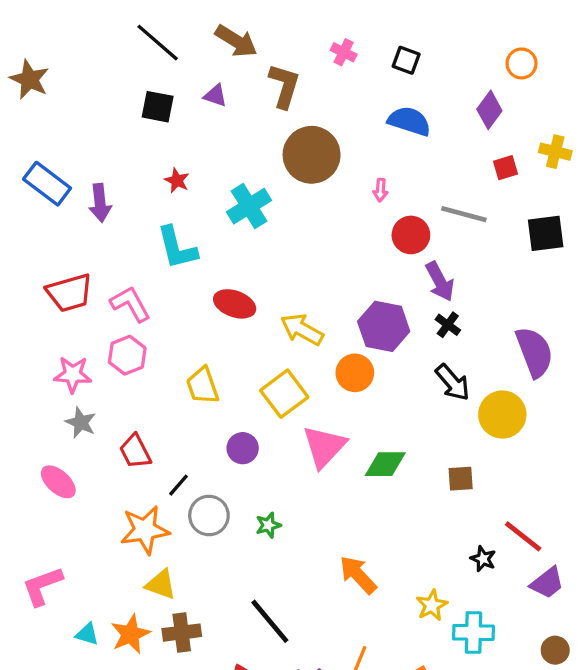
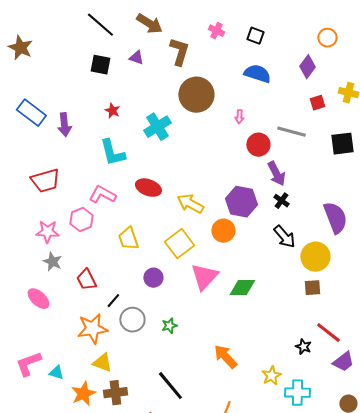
pink L-shape: (130, 304) -> (102, 195), moved, turned -32
brown square: (461, 479) -> (312, 288), moved
cyan triangle: (87, 634) -> (56, 373), moved

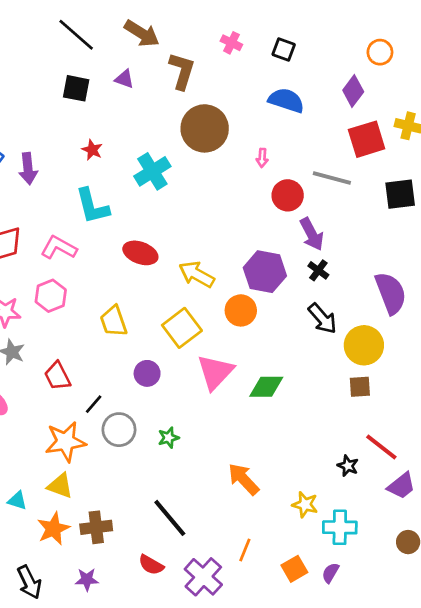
red square: (317, 103) -> (367, 139), size x1.8
pink L-shape: (102, 195) -> (59, 248), moved
yellow triangle: (102, 363) -> (60, 486), moved
yellow star: (271, 376) -> (305, 505), turned -30

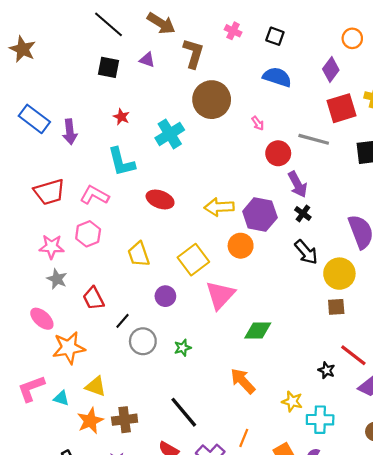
pink arrow: (262, 158) -> (258, 123), turned -40
yellow arrow: (197, 274) -> (219, 207), moved, turned -32
green diamond: (266, 387) -> (258, 331), moved
orange star: (65, 442) -> (69, 348), moved

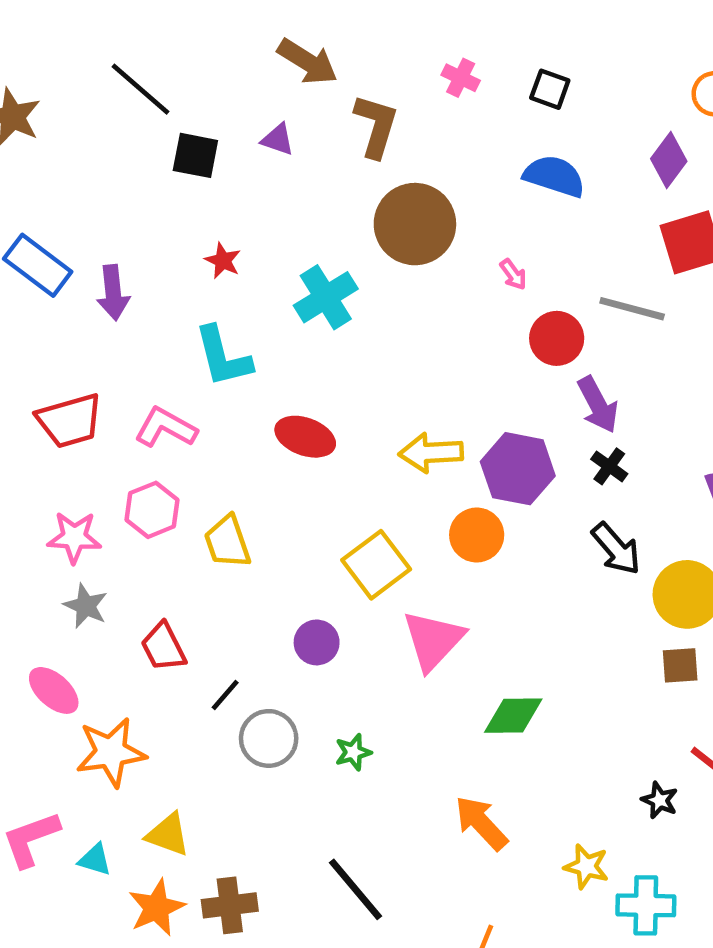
black line: (108, 24) -> (141, 89), moved
yellow trapezoid: (139, 254) -> (227, 542), moved

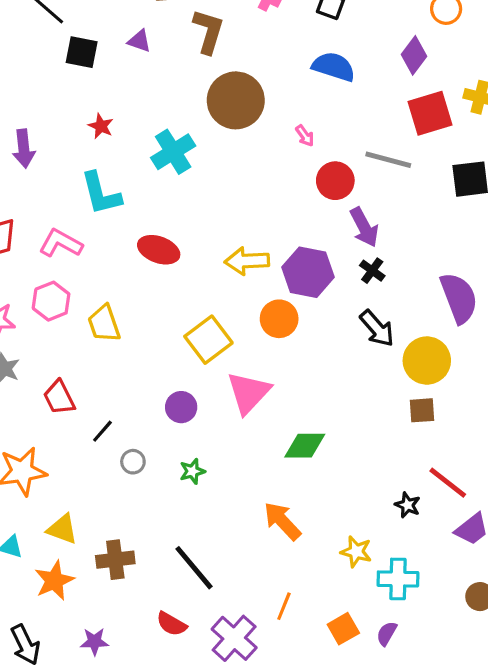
purple circle: (317, 642) -> (181, 407), moved
gray circle: (269, 738) -> (133, 462), size x0.6
brown cross: (230, 905) -> (115, 560), moved

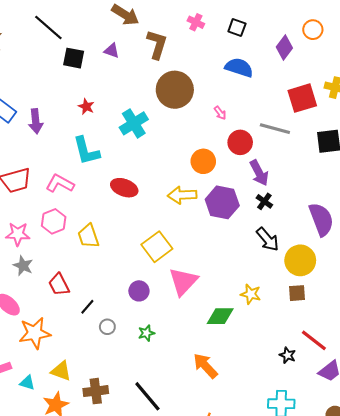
purple diamond: (414, 55) -> (284, 48), moved
orange circle: (279, 319) -> (203, 161), moved
yellow star: (356, 552) -> (251, 294), moved

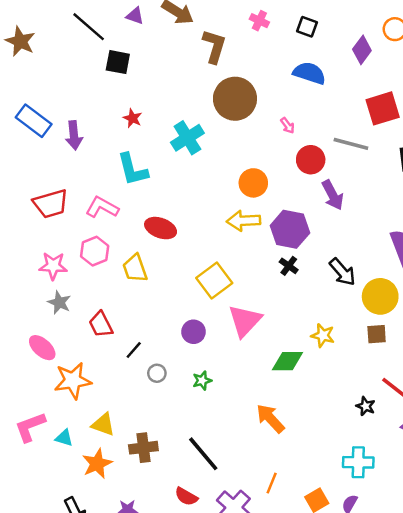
purple triangle: (112, 51) -> (135, 16), moved
orange circle: (203, 161) -> (253, 183), moved
red ellipse: (124, 188) -> (161, 228), moved
black cross: (264, 201) -> (289, 266), moved

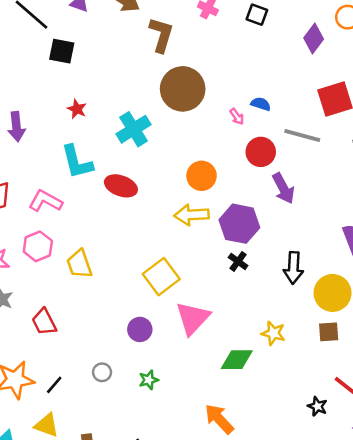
blue semicircle: (309, 73) -> (261, 104), moved, size x0.6
red ellipse: (161, 228) -> (121, 186), moved
black arrow: (342, 272) -> (293, 268), turned 44
black line: (134, 350) -> (54, 385), moved

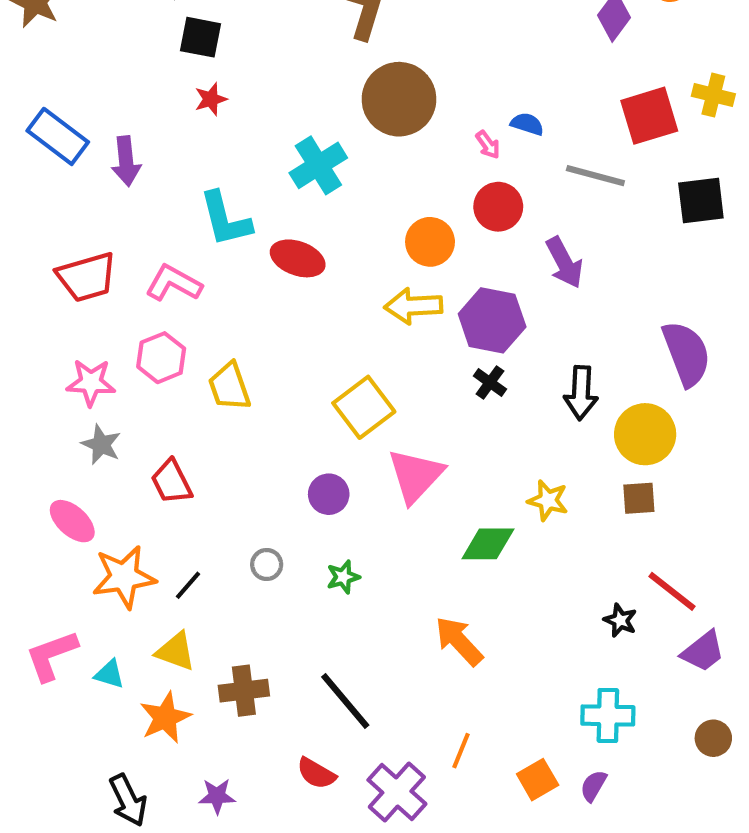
red star: (77, 109) -> (211, 99), moved, turned 30
red circle: (261, 152) -> (498, 207), moved

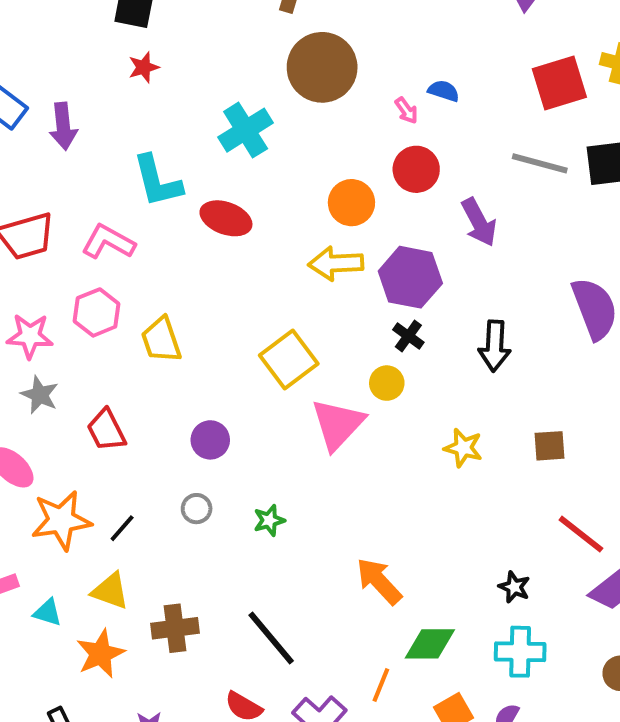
gray line: (595, 176) -> (540, 163), moved
yellow circle: (645, 434) -> (387, 383), moved, size x0.6
purple circle: (329, 494) -> (210, 440), moved
green diamond: (488, 544) -> (430, 644), moved
black star: (620, 620) -> (514, 587), moved

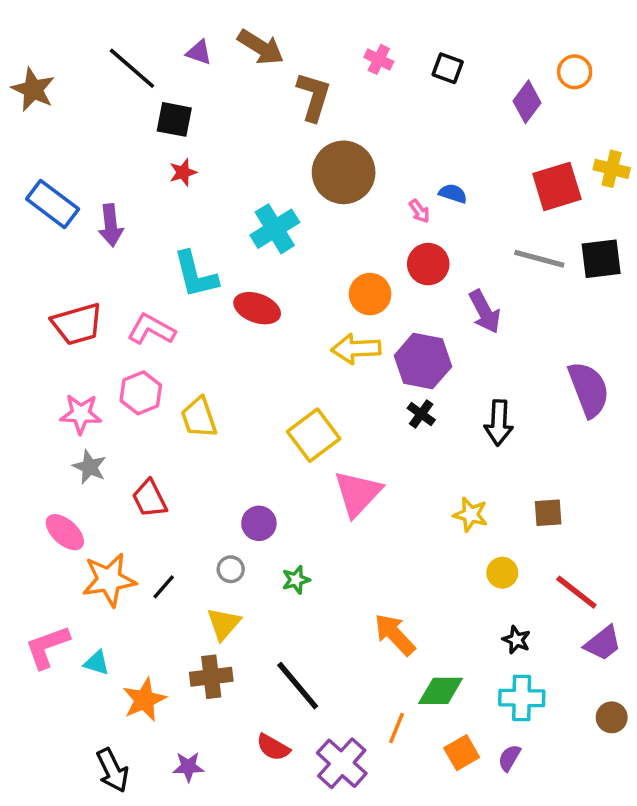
yellow circle: (387, 383) -> (502, 573), moved
purple circle: (210, 440) -> (259, 523), moved
yellow triangle: (110, 591) -> (224, 624), moved, turned 51

